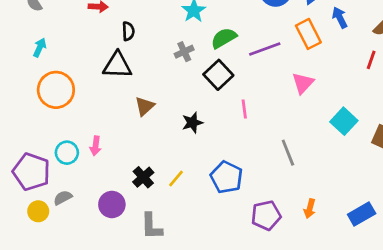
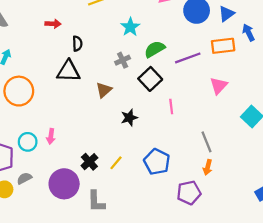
orange rectangle: (308, 34) -> (223, 46), turned -70
brown triangle: (145, 106) -> (104, 90), moved
purple circle: (112, 204) -> (64, 184), size x1.4
orange arrow: (310, 209) -> (208, 167), moved

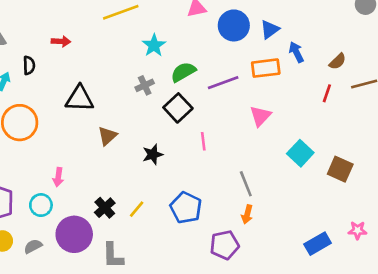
black semicircle: (77, 44) -> (29, 65), moved
brown triangle: (104, 90) -> (107, 136), moved
cyan circle: (28, 142) -> (41, 205), moved
gray semicircle: (24, 178) -> (33, 246), moved

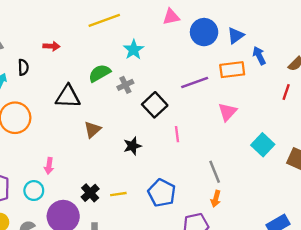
green semicircle: (183, 72) -> (100, 73), moved
yellow line: (137, 209) -> (118, 194), turned 42

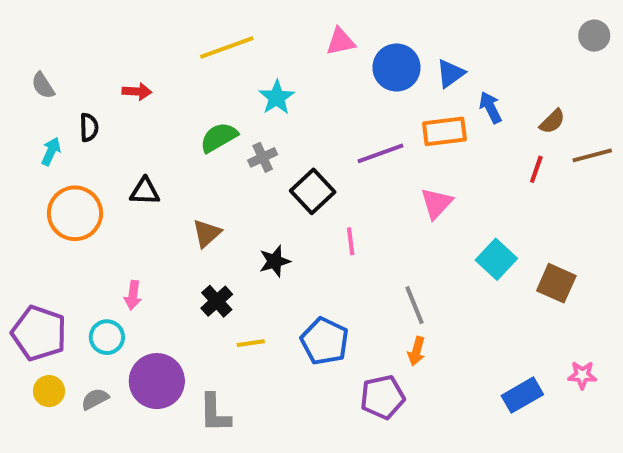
black triangle: (68, 97) -> (145, 191), moved, size x0.7
black cross: (90, 193) -> (217, 301), moved

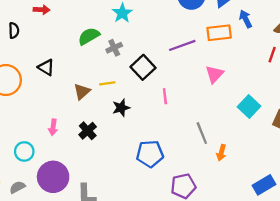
black triangle: (145, 191) -> (46, 67), turned 30
pink arrow: (133, 295) -> (53, 127), moved
blue pentagon: (325, 341) -> (150, 154), turned -30
yellow line: (251, 343) -> (107, 83), moved
orange arrow: (416, 351) -> (221, 153), moved

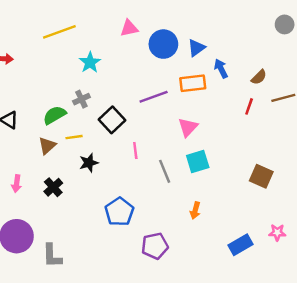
green semicircle: (89, 36) -> (54, 115), moved
cyan square: (249, 107) -> (198, 162), moved, turned 30
gray line: (202, 133) -> (165, 171), moved
blue pentagon: (150, 154) -> (119, 212), turned -30

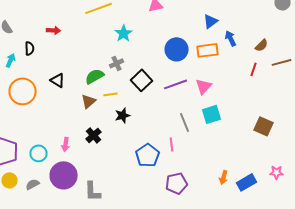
blue circle: (163, 44) -> (176, 49), moved
purple line: (154, 97) -> (176, 84), moved
pink line: (135, 151) -> (172, 144), moved
pink arrow: (17, 184) -> (66, 144), moved
orange arrow: (195, 210) -> (224, 177), moved

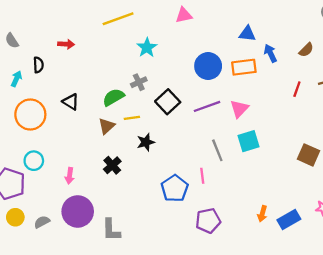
blue triangle: (210, 21) -> (247, 34), turned 42
brown semicircle: (262, 45) -> (306, 50), moved
pink arrow: (66, 144) -> (70, 176), moved
cyan circle: (38, 153) -> (34, 161), moved

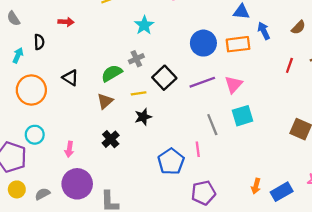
yellow line: (132, 118) -> (139, 93), moved

